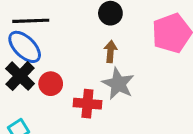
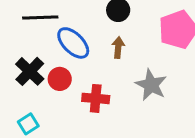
blue ellipse: (25, 47) -> (73, 43), moved
gray star: (118, 84) -> (151, 85), moved

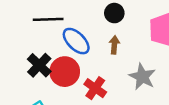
red circle: (60, 79) -> (65, 72), size x1.5
red cross: (96, 98) -> (95, 88), turned 30

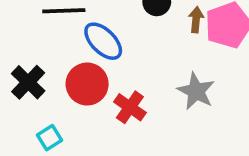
brown arrow: (114, 45) -> (196, 20), moved
black cross: (39, 65) -> (28, 82), moved

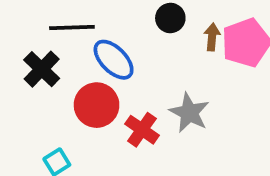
black cross: (28, 82) -> (42, 69), moved
gray star: (196, 91) -> (189, 113), moved

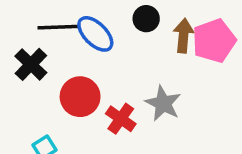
brown arrow: (212, 37) -> (183, 36), size x1.4
blue ellipse: (114, 60) -> (95, 34), moved

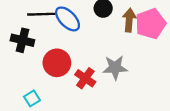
black cross: (31, 64) -> (22, 40), turned -30
gray star: (163, 103) -> (115, 68), turned -30

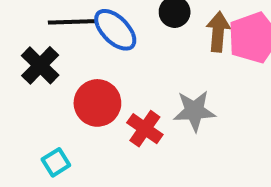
black cross: (22, 40) -> (40, 65), turned 30

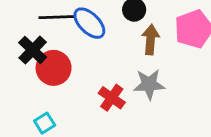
brown arrow: (218, 32) -> (151, 40), moved
red circle: (97, 103) -> (54, 68), moved

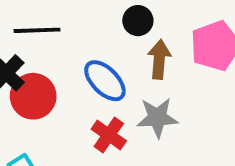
blue ellipse: (89, 23) -> (105, 81), moved

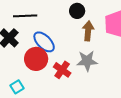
blue ellipse: (105, 81) -> (44, 42), moved
red circle: (33, 96) -> (36, 59), moved

